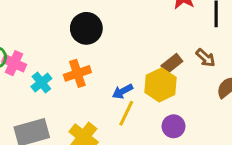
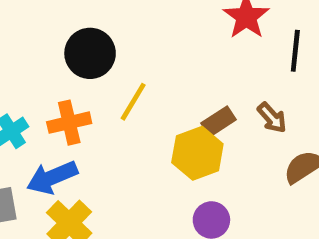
blue arrow: (123, 91) -> (52, 177), moved, size x1.5
yellow line: (126, 113) -> (133, 102), moved

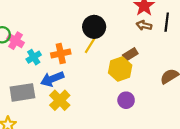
black circle: (90, 53) -> (94, 27), moved
brown arrow: (272, 118) -> (144, 25), moved, turned 144

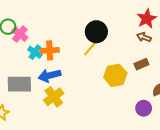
orange cross: (61, 54) -> (50, 50), moved
brown rectangle: (130, 54) -> (141, 64), moved
cyan cross: (34, 57) -> (35, 52), turned -32
purple circle: (126, 100) -> (144, 108), moved

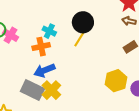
cyan cross: (35, 52) -> (49, 31), moved
yellow hexagon: (115, 75) -> (116, 81), moved
gray rectangle: (19, 84) -> (32, 90), moved, turned 35

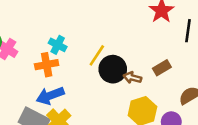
brown arrow: (129, 21) -> (132, 78), moved
black circle: (83, 22) -> (113, 69), moved

